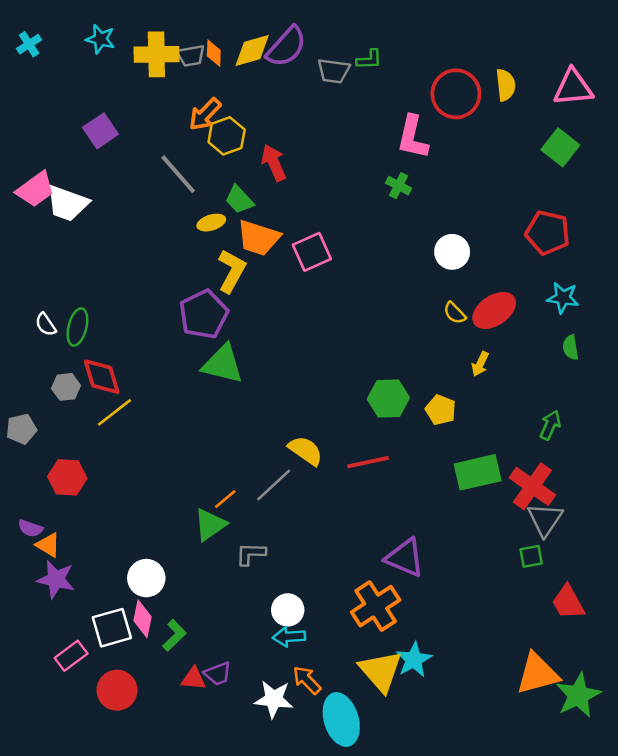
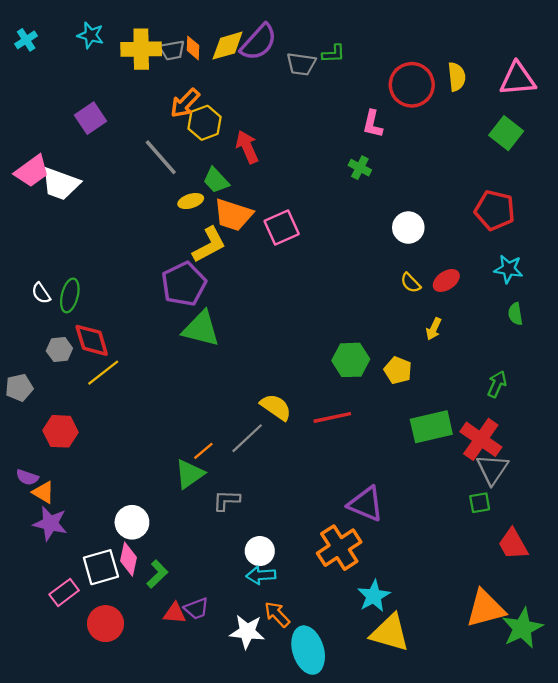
pink L-shape: (413, 137) -> (373, 124), size x0.7
yellow L-shape: (232, 271) -> (209, 245), turned 33
red ellipse: (494, 310) -> (446, 280), size x0.7
yellow triangle: (381, 671) -> (390, 633), moved, turned -33

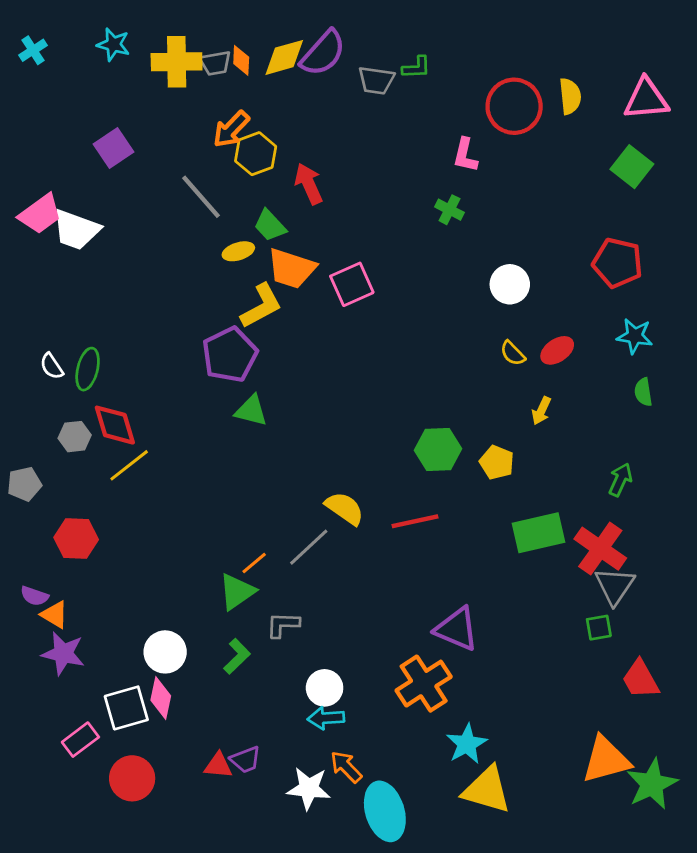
green triangle: (201, 329) -> (251, 411), size x0.7
green L-shape: (157, 574) -> (237, 656), moved

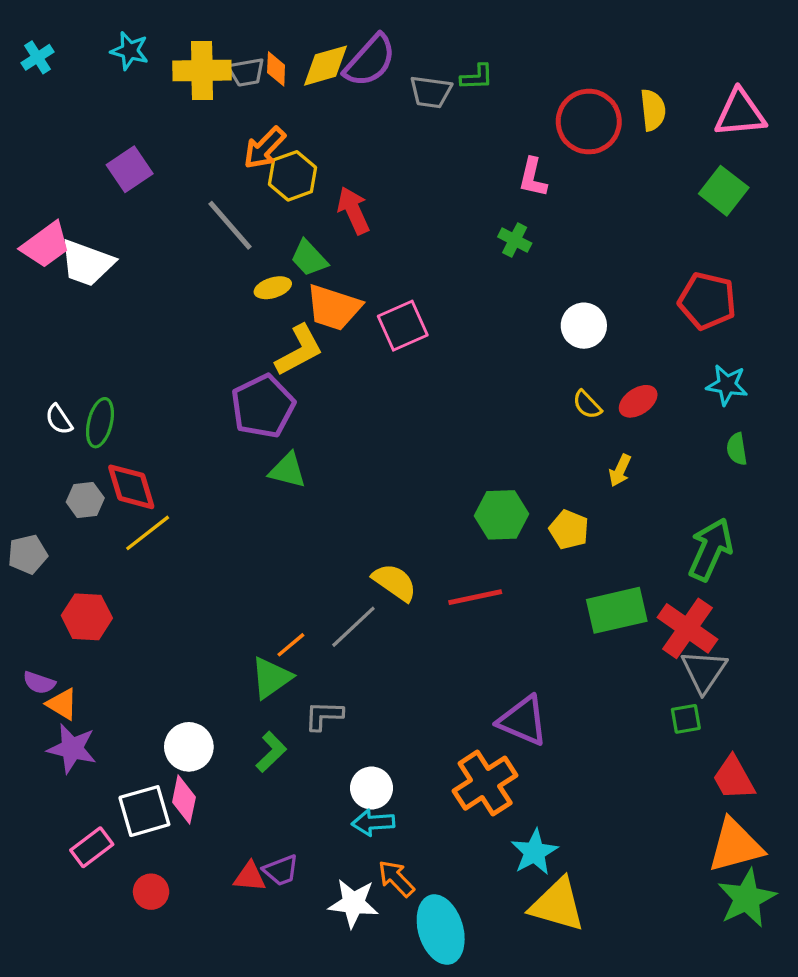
green arrow: (620, 480) -> (711, 549), size x1.6
orange triangle: (606, 760) -> (735, 846), moved
red circle: (132, 778) -> (151, 892), size x0.7

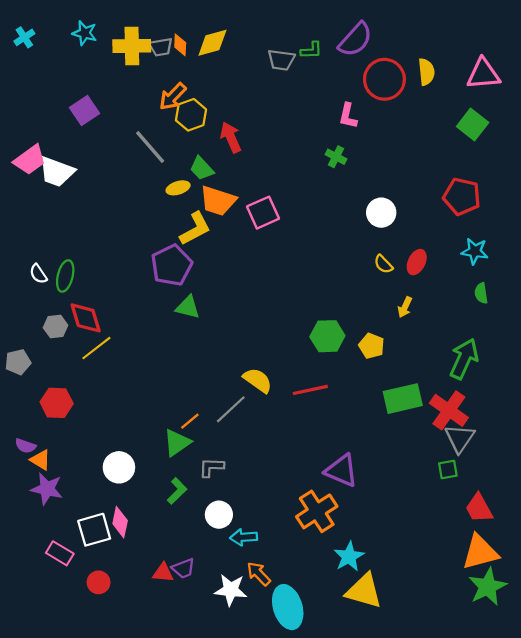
purple semicircle: (370, 61) -> (355, 40), moved
red ellipse: (638, 401) -> (417, 262), turned -30
white circle: (189, 747) -> (119, 467), moved
white circle: (372, 788) -> (219, 515), moved
pink rectangle: (92, 847) -> (60, 553), turned 68

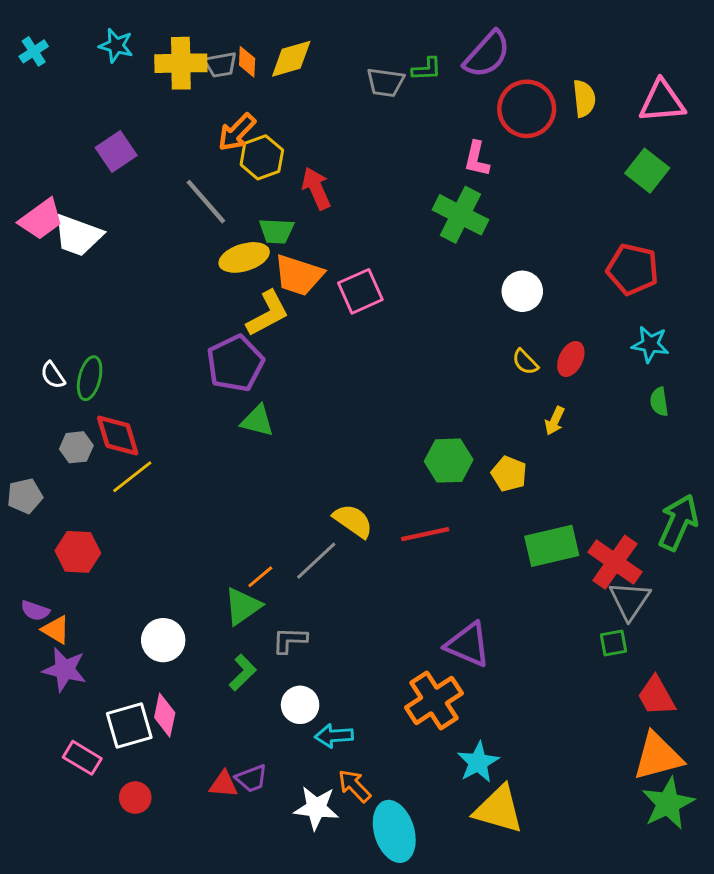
green cross: (336, 157) -> (460, 215), size x1.8
green trapezoid: (202, 169) -> (276, 231), turned -44
yellow ellipse: (178, 188) -> (244, 257), size x1.5
green arrow: (464, 359) -> (678, 522), moved

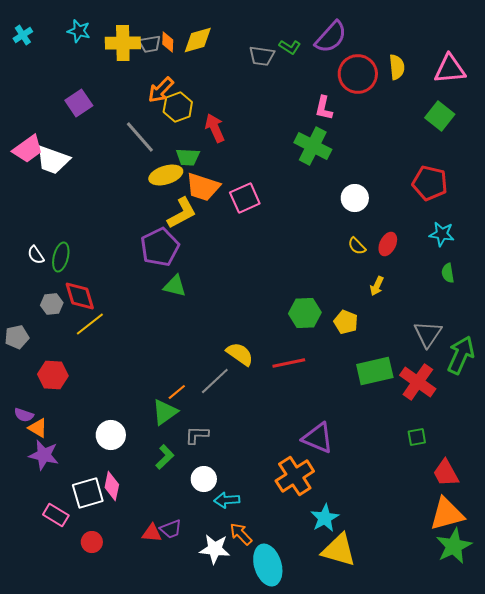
green L-shape: (427, 69) -> (290, 47), turned 35
gray triangle: (630, 600) -> (428, 334), moved

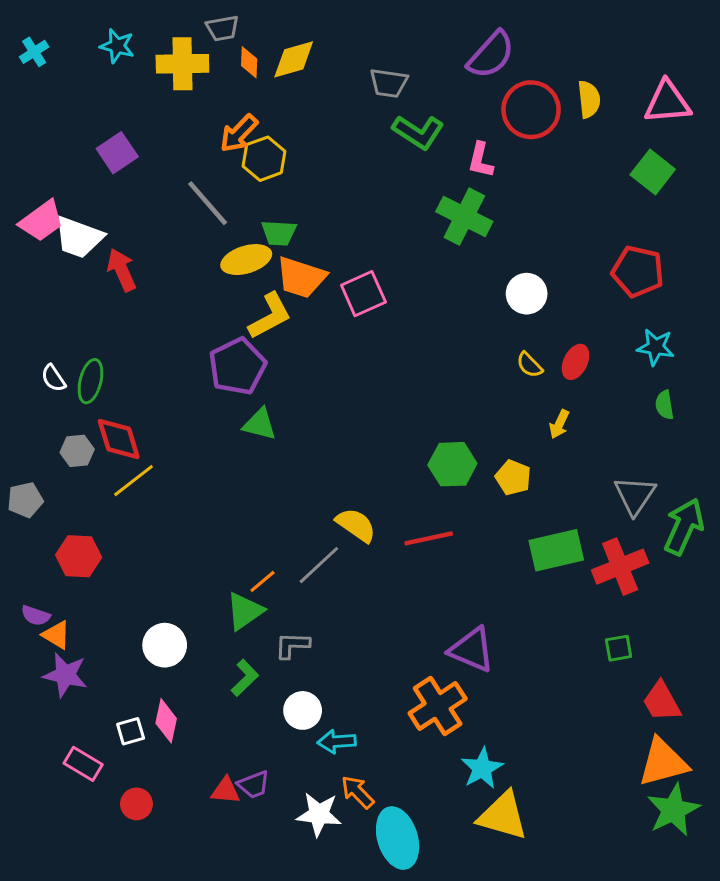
gray trapezoid: (150, 44) -> (222, 28), moved
green L-shape: (290, 47) -> (418, 132), moved, size x1.6
red arrow: (215, 128) -> (122, 270), moved
red cross: (418, 382) -> (620, 567), turned 33
white square: (88, 493) -> (131, 731), size x0.6

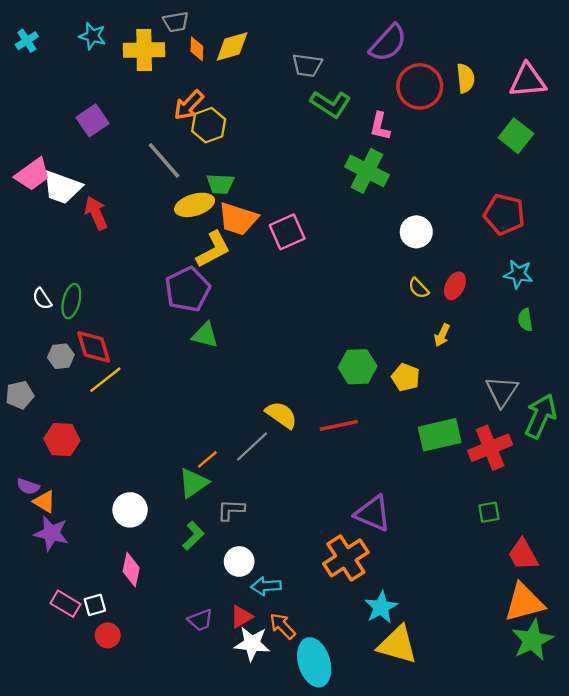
white square: (131, 731) -> (95, 605), moved
red triangle: (225, 791) -> (241, 617), moved, turned -35

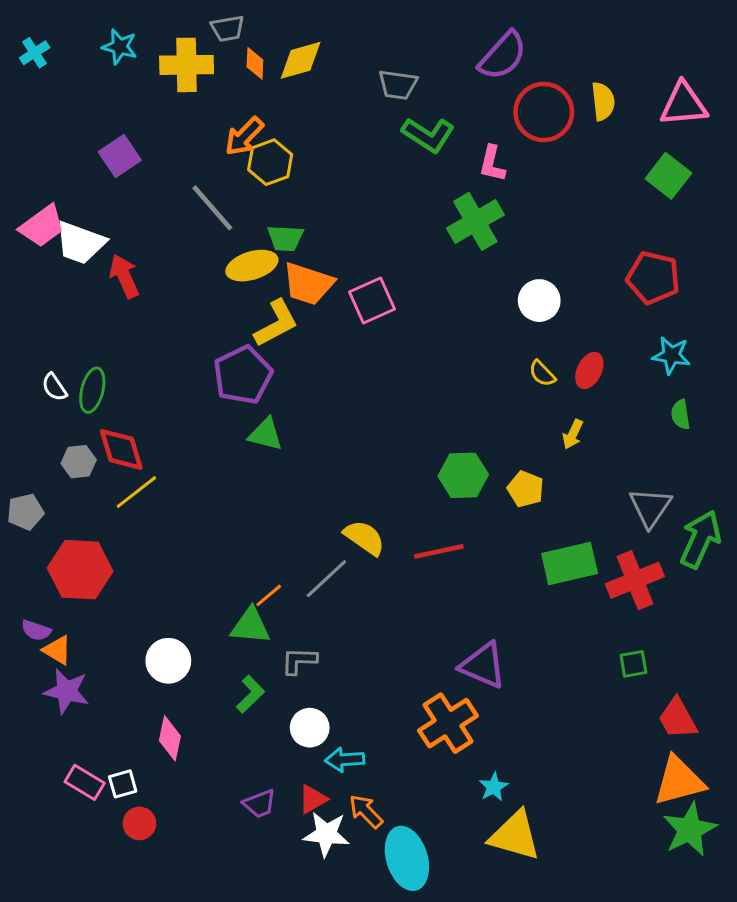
green cross: (367, 171) -> (475, 221), turned 33
red hexagon: (62, 439) -> (80, 570), size x1.4
green triangle: (193, 483) -> (250, 626), turned 40
cyan star: (381, 607) -> (494, 787), size x0.7

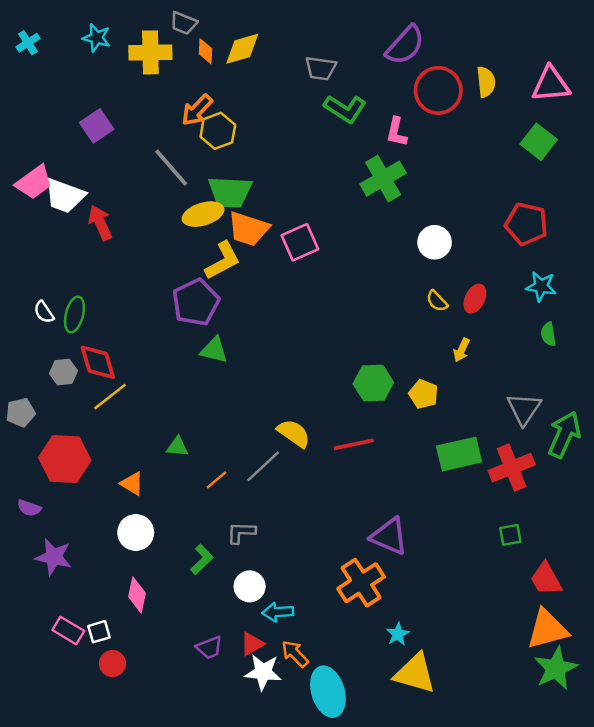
gray trapezoid: (228, 28) -> (183, 23), turned 32
green trapezoid: (285, 238) -> (230, 192), size x1.5
green triangle: (250, 626) -> (177, 447), moved, size x0.7
orange triangle: (57, 650) -> (132, 484), moved

